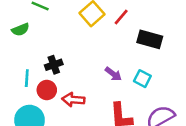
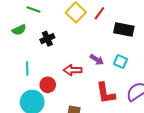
black cross: (54, 65) -> (47, 39), moved
red circle: (47, 90) -> (48, 85), moved
red arrow: (73, 100) -> (73, 70), moved

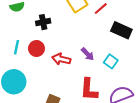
red circle: (48, 85) -> (36, 49), moved

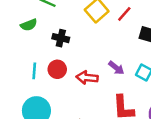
black cross: (43, 22) -> (61, 38), turned 32

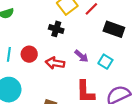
black cross: (61, 38) -> (56, 29), moved

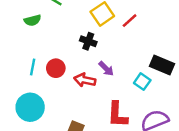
black rectangle: (114, 29) -> (162, 65), moved
purple arrow: (81, 56) -> (106, 69), moved

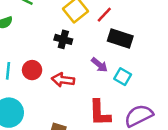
black rectangle: (162, 65) -> (120, 38), moved
purple arrow: (106, 69) -> (99, 65), moved

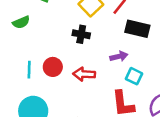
purple arrow: (99, 65) -> (119, 56), turned -49
cyan square: (123, 77) -> (134, 76), moved

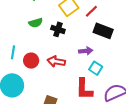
green semicircle: (21, 22) -> (36, 23), moved
red circle: (53, 67) -> (31, 61), moved

